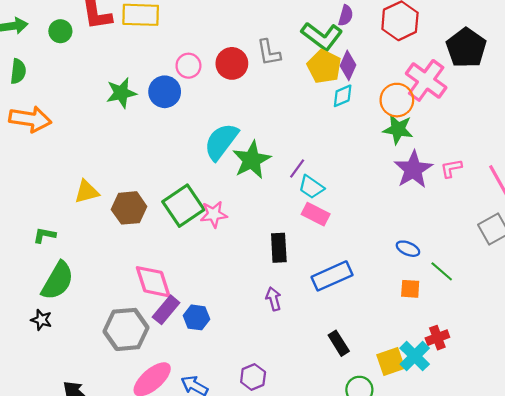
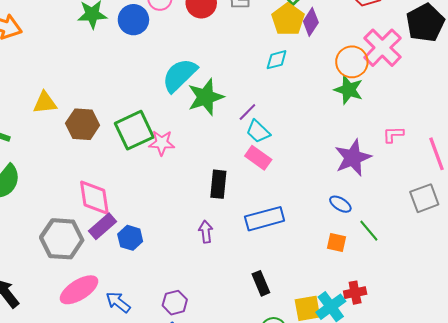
cyan diamond: (343, 96) -> (277, 60), moved
purple star: (413, 169) -> (353, 158), moved

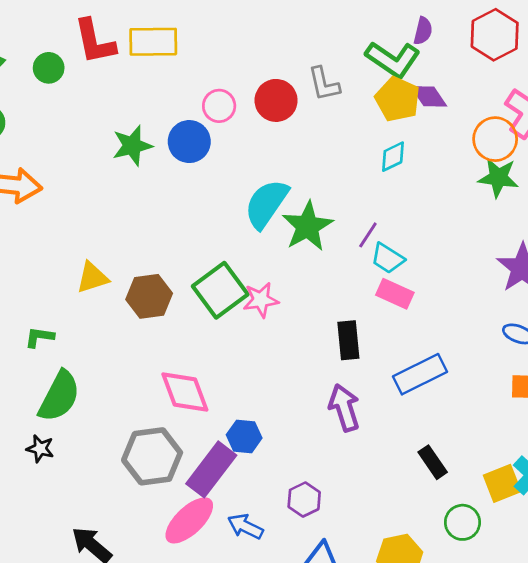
purple diamond: (311, 22) -> (429, 96), turned -56
purple rectangle: (103, 226) -> (211, 469), moved, size x1.4
purple arrow: (206, 232) -> (344, 408), size x1.5
purple hexagon: (175, 303) -> (304, 500), moved

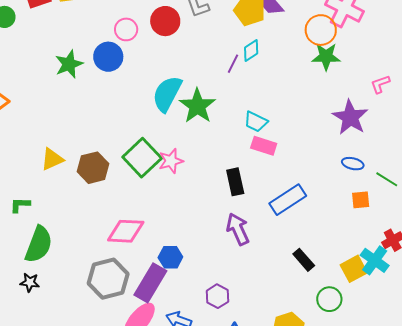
purple line: (368, 235) -> (233, 64), moved
pink diamond: (185, 392) -> (126, 231), turned -60

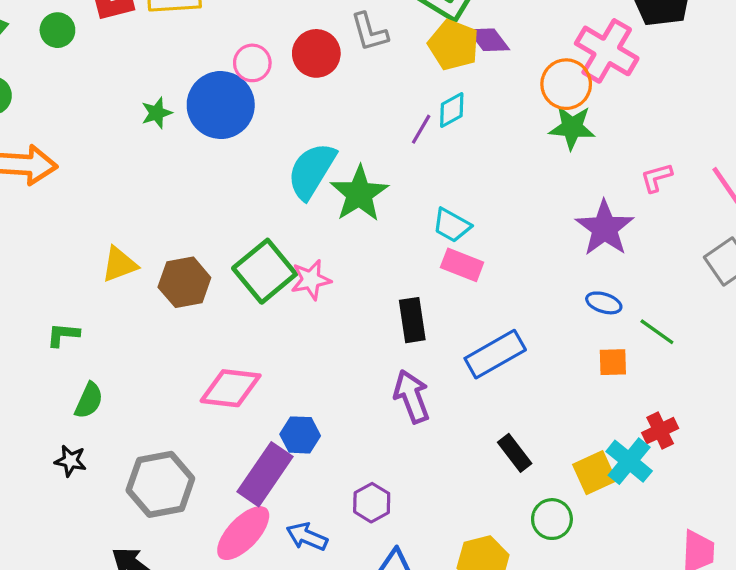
blue circle: (108, 57) -> (221, 105), size x1.4
green star: (69, 64) -> (157, 113), size x0.7
green semicircle: (39, 244) -> (89, 400), size x0.6
gray hexagon: (108, 279) -> (160, 484), moved

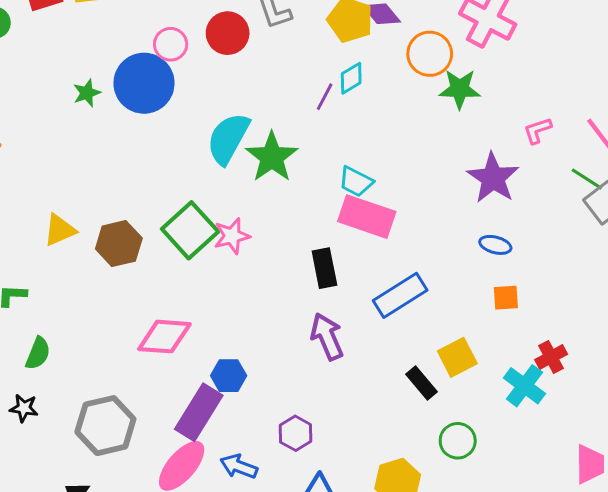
orange circle: (566, 84) -> (430, 54), moved
pink rectangle: (462, 265) -> (367, 217), size x1.5
green line: (657, 332) -> (587, 179), moved
yellow square: (594, 473) -> (457, 357), moved

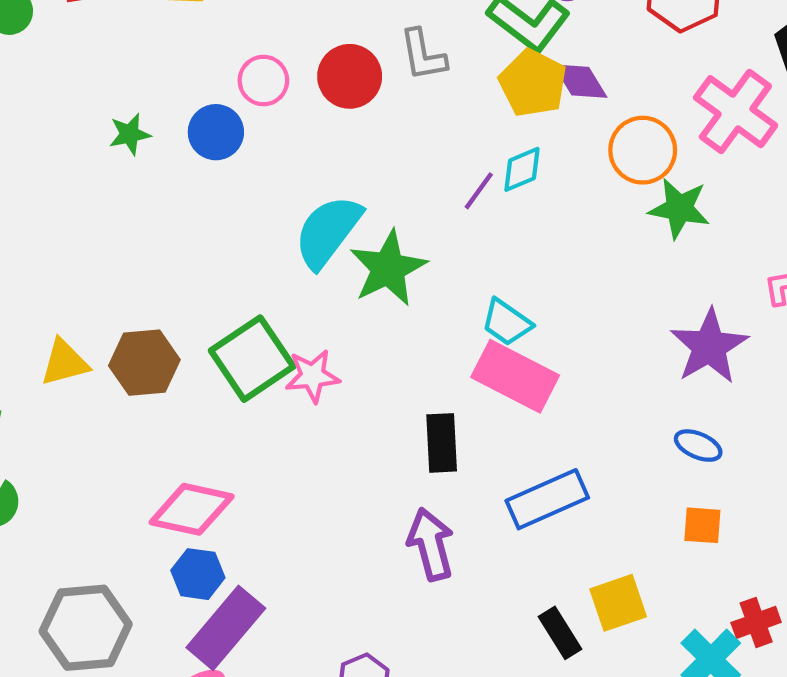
blue circle: (144, 83) -> (216, 132), size x0.6
yellow triangle: (60, 230) -> (65, 363), moved
blue hexagon: (229, 376) -> (198, 574), moved

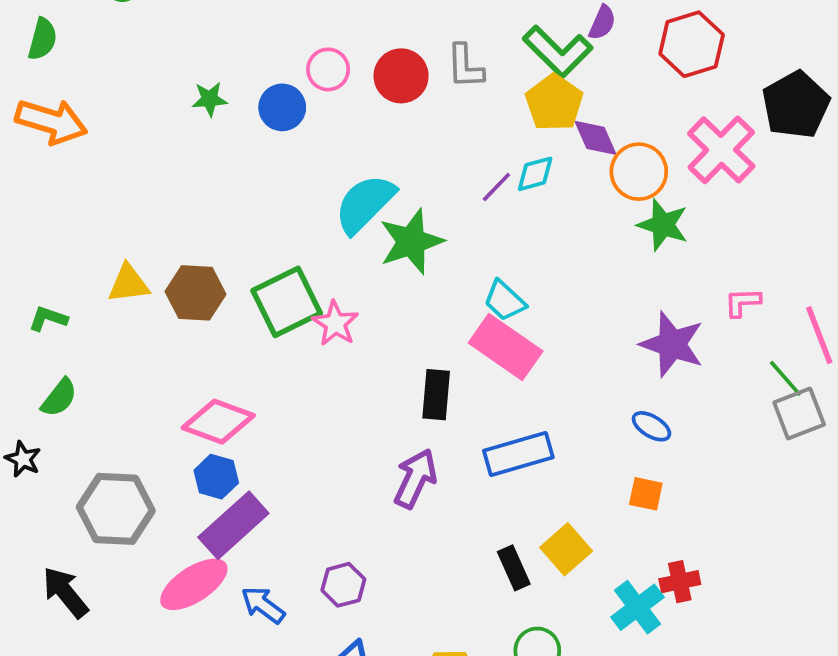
purple diamond: (580, 81) -> (596, 138), moved
purple star: (709, 346) -> (672, 344), turned -30
pink star: (312, 376) -> (335, 323), turned 30
purple arrow: (431, 544) -> (415, 478), turned 32
yellow square: (618, 603) -> (566, 549), turned -30

